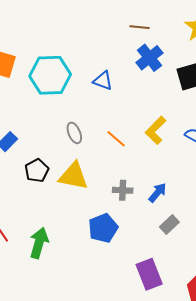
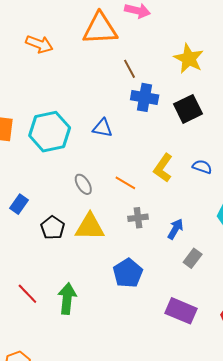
brown line: (139, 27) -> (129, 69), turned 66
blue cross: (149, 58) -> (145, 97), turned -32
gray cross: (123, 190) -> (138, 218), moved
purple rectangle: (149, 274) -> (181, 311), turned -36

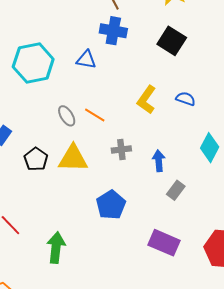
blue cross: (145, 97) -> (113, 31), moved
black square: (188, 109) -> (172, 41), turned -32
orange line: (125, 183) -> (95, 115), moved
blue arrow: (175, 229) -> (159, 161), turned -35
green arrow: (67, 299) -> (56, 248), moved

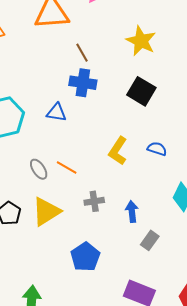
yellow triangle: (73, 158) -> (46, 212), turned -32

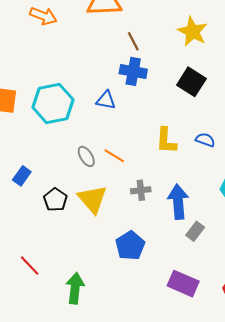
yellow L-shape: (118, 151) -> (166, 141), turned -32
yellow triangle: (46, 212) -> (92, 199), turned -40
blue arrow: (132, 212) -> (178, 202), size x1.6

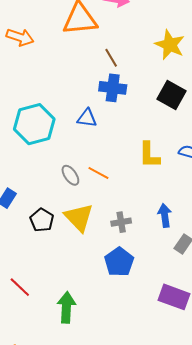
gray cross: (141, 190) -> (121, 222), moved
blue arrow: (178, 202) -> (165, 215), size x0.7

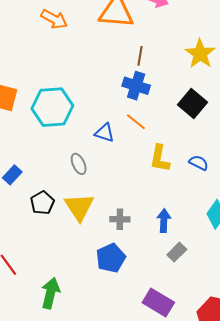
brown line: (111, 58) -> (140, 56), turned 30
blue triangle: (87, 118) -> (105, 133), moved
orange line: (98, 173) -> (136, 122), moved

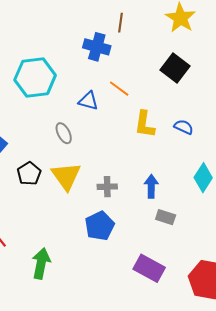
blue cross: (136, 86) -> (97, 47), moved
gray rectangle: (177, 252) -> (166, 217), turned 66

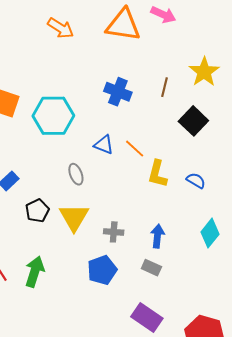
brown line: (121, 23) -> (165, 87), moved
orange line: (119, 89) -> (135, 149), moved
gray rectangle: (166, 217) -> (151, 268), moved
green arrow: (41, 263) -> (35, 272), moved

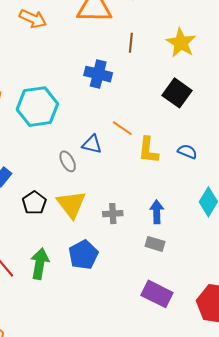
brown line: (165, 87) -> (131, 43), moved
blue triangle: (104, 145) -> (92, 144), moved
blue pentagon: (102, 270) -> (83, 255), moved

